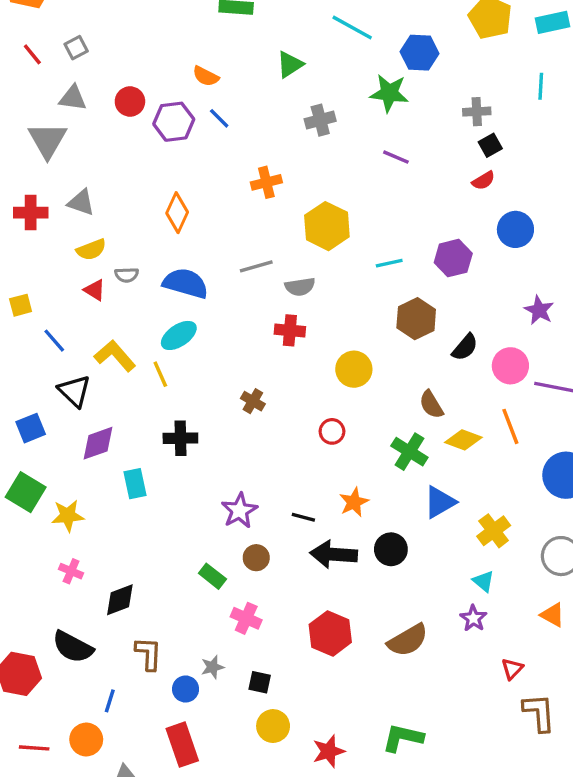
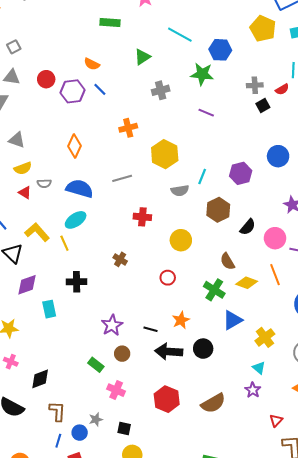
red semicircle: (483, 181) -> (282, 89), moved
cyan line: (389, 263) -> (202, 176), turned -56
gray semicircle: (300, 287) -> (180, 191), moved
blue line: (110, 701) -> (58, 441), moved

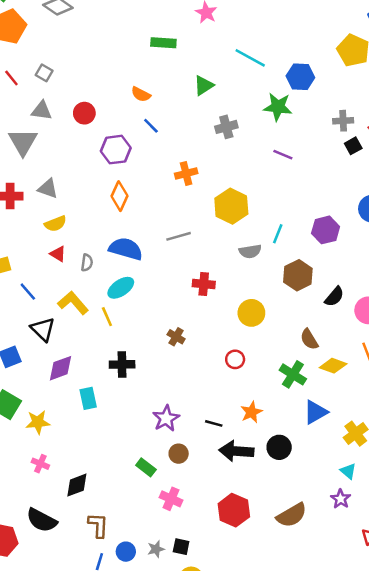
gray square: (14, 47) -> (44, 73), turned -32
purple hexagon: (73, 91) -> (116, 150), moved
gray semicircle: (44, 183) -> (87, 263), moved, turned -80
gray star: (96, 419) -> (156, 549), moved

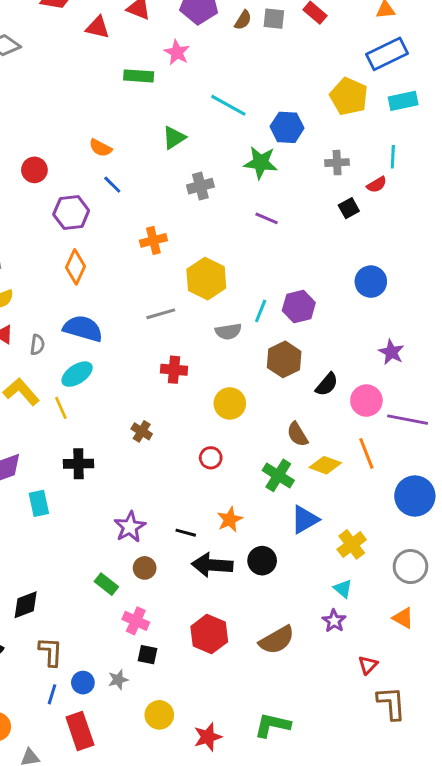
green rectangle: (163, 43) -> (139, 76), moved
gray cross: (343, 121) -> (337, 163), moved
purple hexagon: (326, 230) -> (299, 307), moved
gray line: (179, 236) -> (161, 314), moved
black square: (181, 547) -> (148, 655), moved

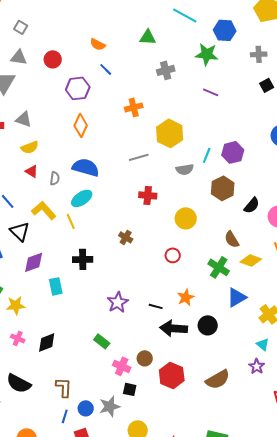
green triangle: (174, 138) -> (148, 37), turned 36
brown circle: (145, 568) -> (145, 358), moved
black diamond: (26, 605) -> (47, 342), moved
gray star: (118, 680) -> (110, 406), size x1.5

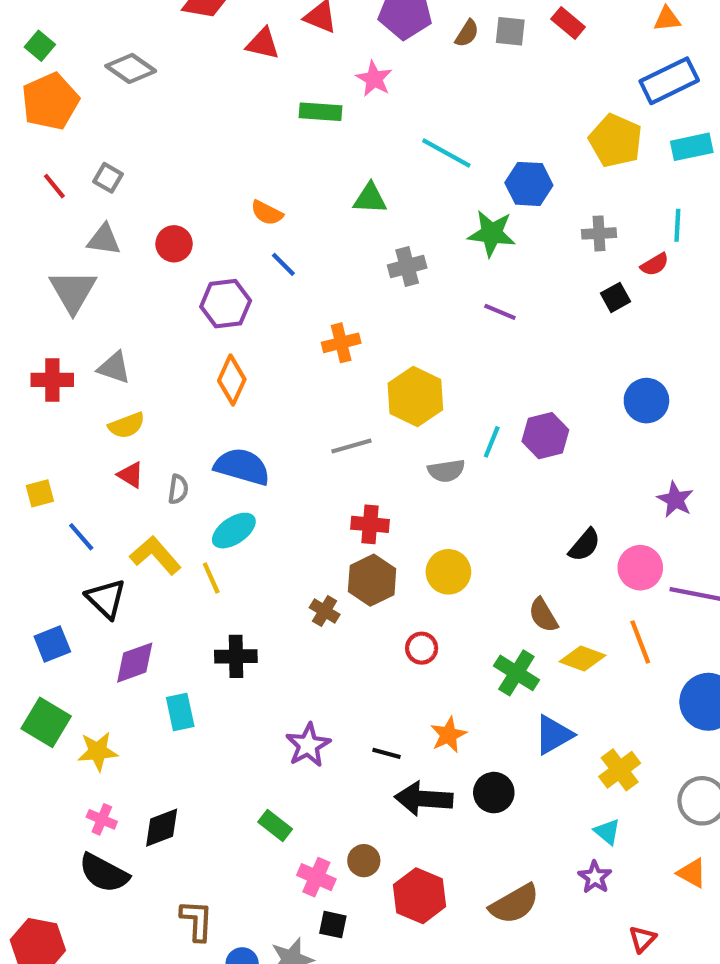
brown hexagon: (223, 188) -> (372, 580), moved
black semicircle: (19, 383) -> (104, 873), moved

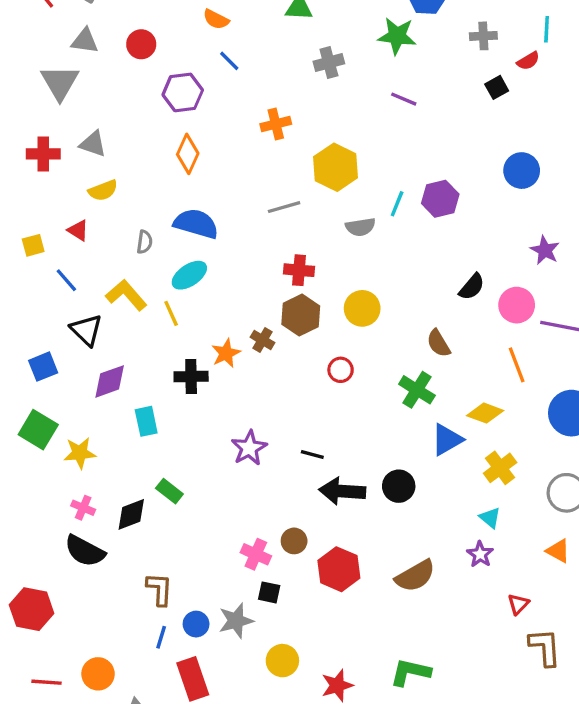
red triangle: (131, 475) -> (78, 230), moved
yellow diamond: (582, 658) -> (485, 413), moved
orange star: (448, 735) -> (226, 353), moved
green rectangle: (275, 826) -> (169, 491), moved

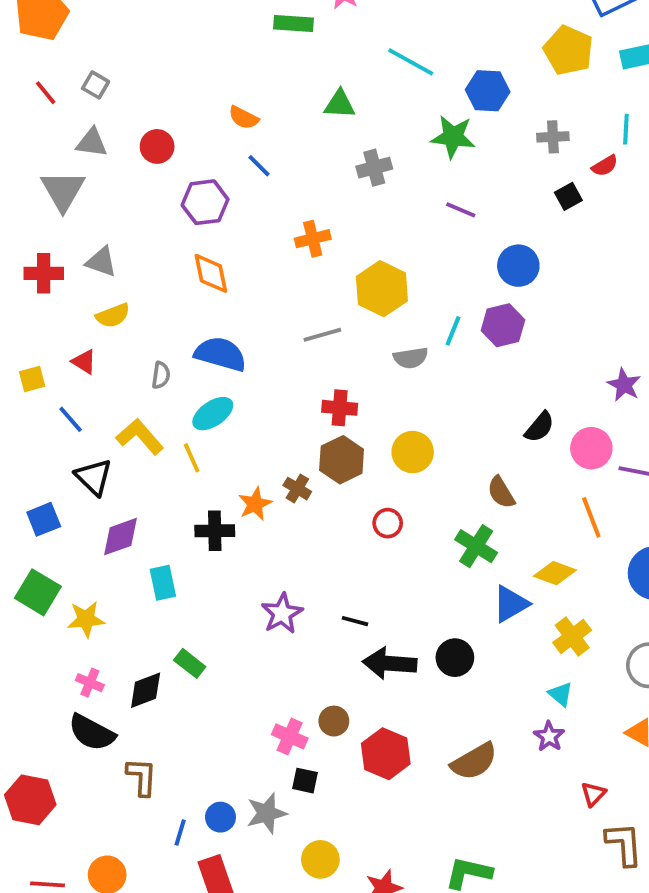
orange diamond: (188, 154) -> (211, 273), turned -36
blue circle: (522, 171) -> (518, 266), moved
brown L-shape: (159, 589) -> (142, 777), moved

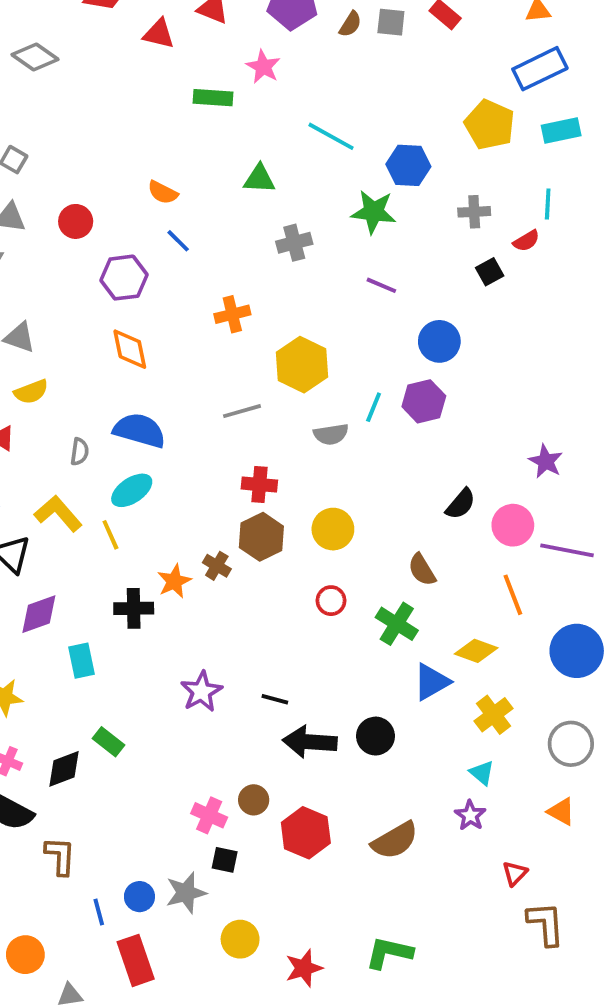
red circle: (388, 523) -> (331, 601), moved
blue line: (180, 832) -> (99, 912), turned -32

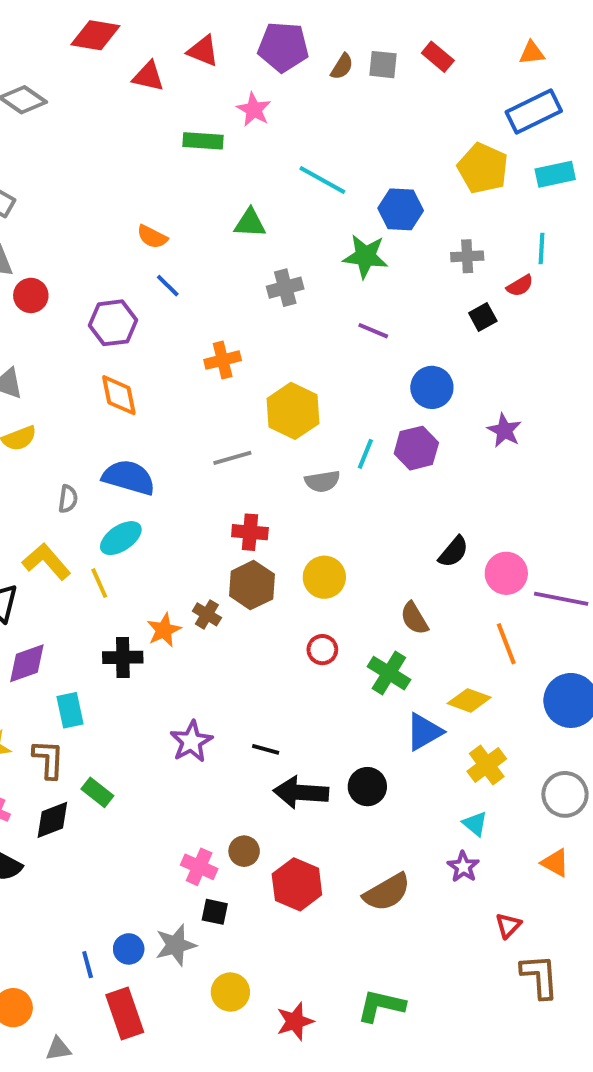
red circle: (76, 221) -> (31, 295), moved
purple star: (546, 461) -> (504, 430), moved
brown L-shape: (60, 856) -> (48, 759), moved

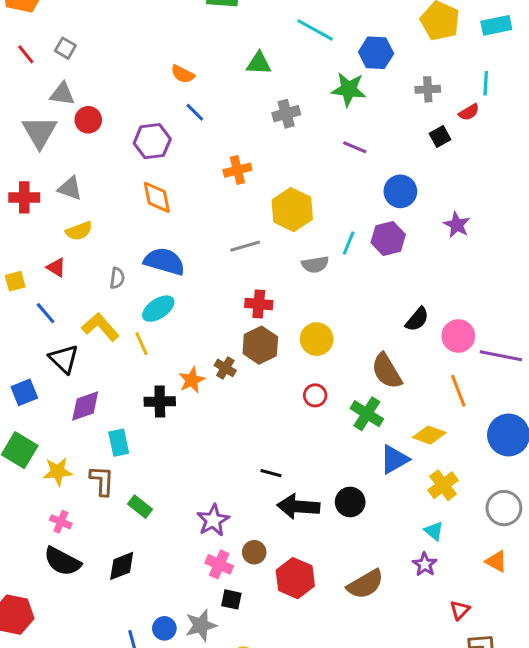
brown semicircle: (414, 618) -> (387, 371), size x1.4
purple star: (191, 742) -> (213, 520), moved
black diamond: (52, 820) -> (122, 566), moved

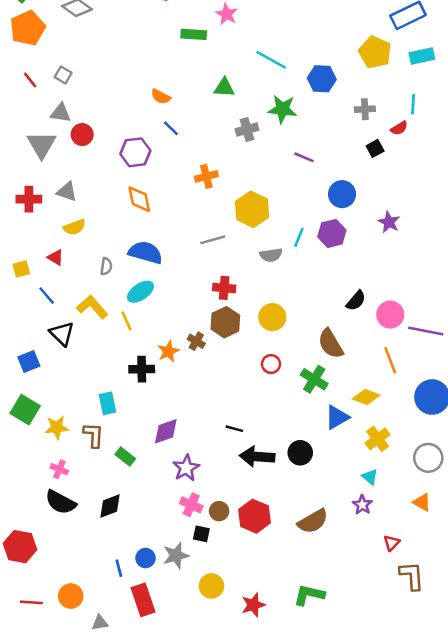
green star: (349, 89) -> (282, 109), moved
purple diamond: (85, 406) -> (166, 431), moved
brown circle: (254, 552) -> (219, 511), moved

